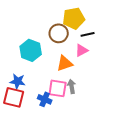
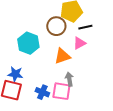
pink square: (58, 88) -> (61, 91), moved

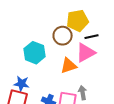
pink triangle: (79, 43) -> (86, 53), size x1.5
gray arrow: (69, 79) -> (83, 93), moved

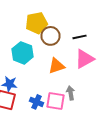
yellow pentagon: (78, 21) -> (36, 23), moved
pink triangle: (86, 53) -> (84, 59), moved

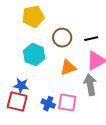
yellow pentagon: (36, 23) -> (33, 17), moved
gray arrow: (70, 93) -> (90, 85), moved, size x1.5

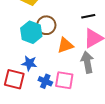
brown circle: (62, 38) -> (46, 25), moved
blue star: (21, 86) -> (29, 63), moved

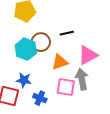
black line: (88, 16) -> (67, 33), moved
pink square: (64, 80) -> (66, 87), moved

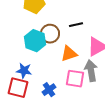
blue star: (24, 80) -> (24, 71), moved
blue cross: (40, 98) -> (49, 90), turned 32

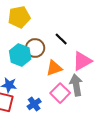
black line: (76, 25) -> (61, 39), turned 56
pink square: (75, 79) -> (60, 93), turned 36

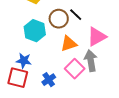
brown circle: (35, 48) -> (59, 19), moved

